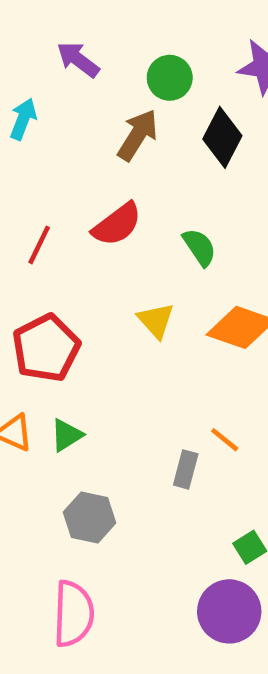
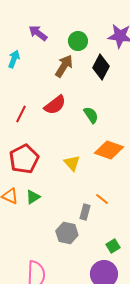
yellow triangle: (156, 321) -> (72, 163), moved
gray hexagon: (90, 518) -> (67, 233), moved

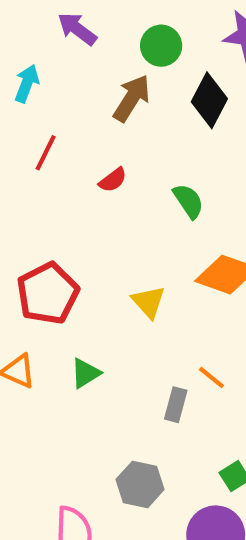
red semicircle: (55, 105) -> (113, 180), size x0.6
red line: (21, 114) -> (46, 153), moved
green triangle: (33, 197) -> (86, 373), moved
gray hexagon: (67, 233) -> (140, 484), moved

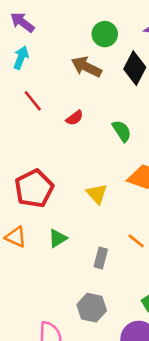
purple arrow: (77, 29) -> (22, 22), moved
brown arrow: (132, 98) -> (86, 67), turned -96
red line: (46, 153) -> (33, 101), turned -65
gray rectangle: (176, 405) -> (101, 258), moved

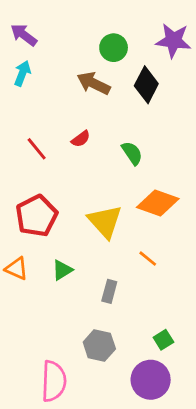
red line: (33, 101) -> (37, 149), moved
yellow triangle: (97, 194) -> (105, 222), size x1.5
orange line: (136, 241) -> (148, 259), moved

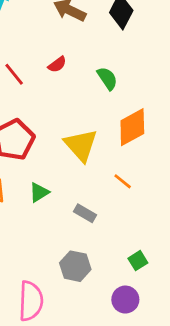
orange diamond: (158, 203) -> (132, 127), turned -48
gray rectangle: (109, 291) -> (85, 213), turned -75
purple circle: (151, 380) -> (125, 300), size x0.7

